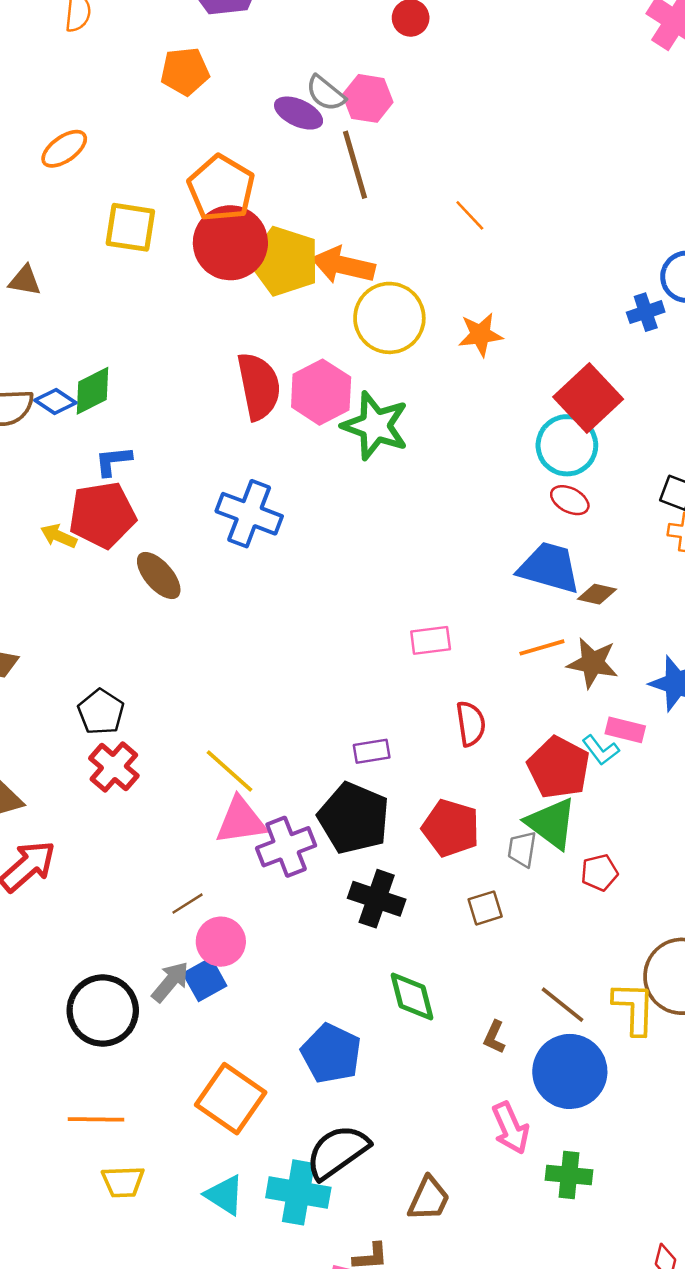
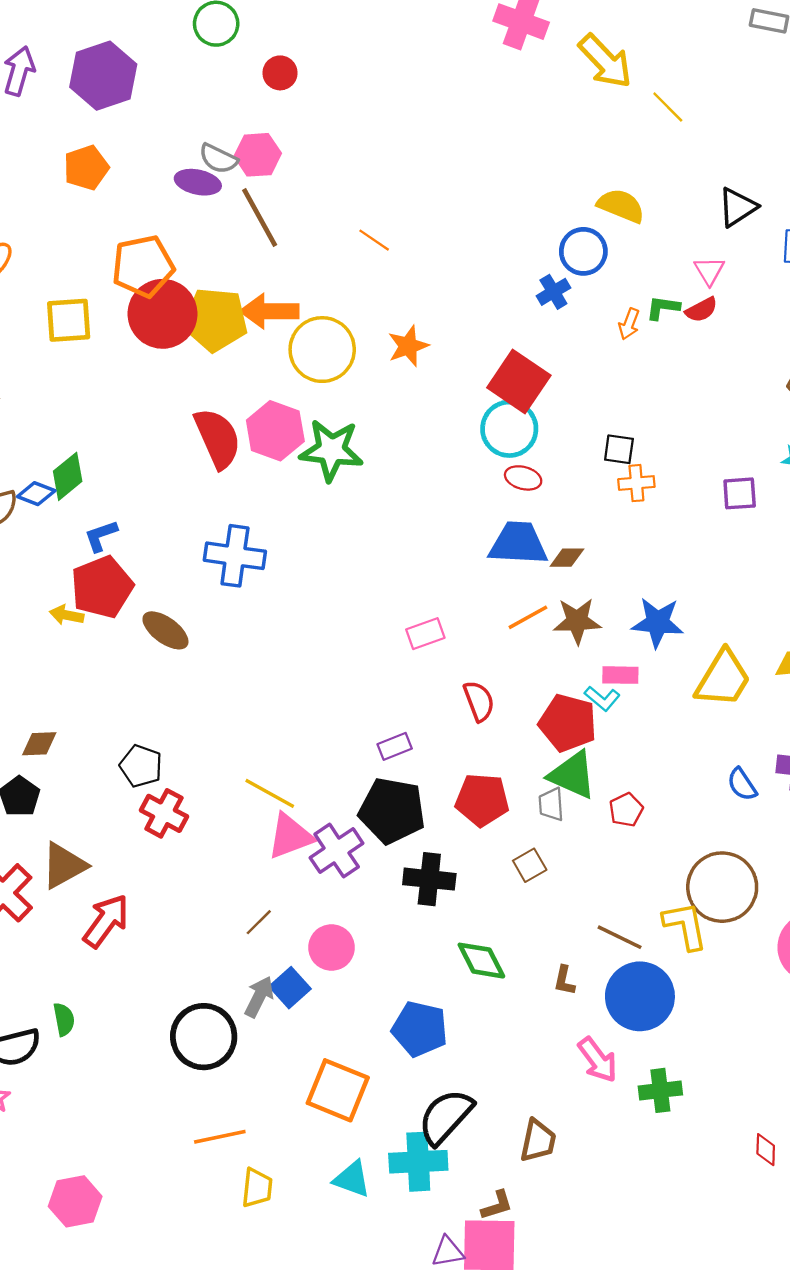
orange pentagon: (221, 188) -> (143, 266), turned -30
pink circle: (221, 942) -> (331, 948), moved
yellow trapezoid: (123, 1182) -> (257, 1188), turned -69

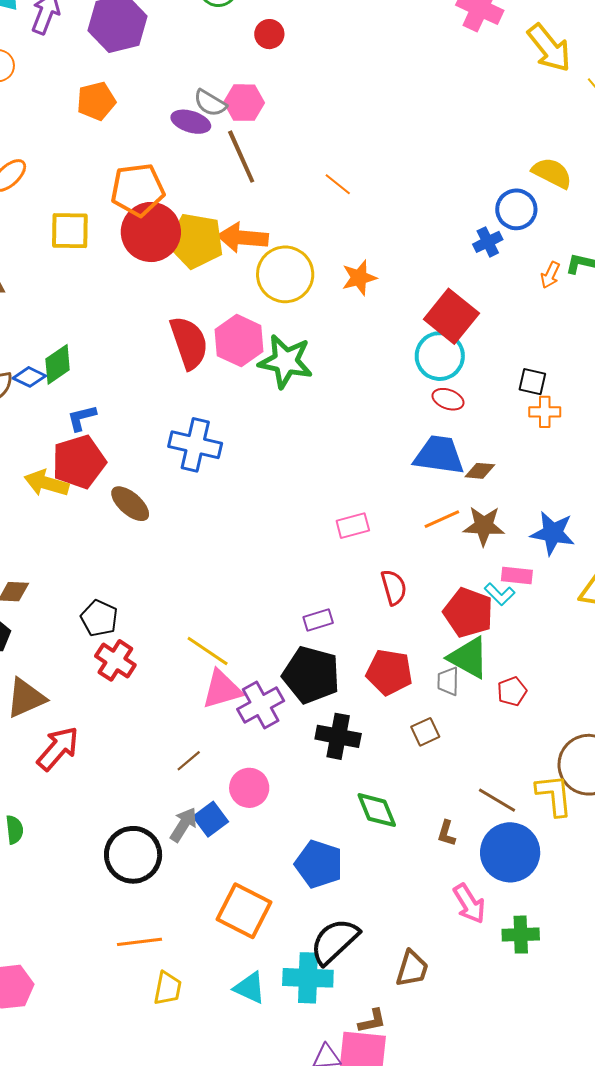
yellow arrow: (67, 615) -> (46, 483), size x1.5

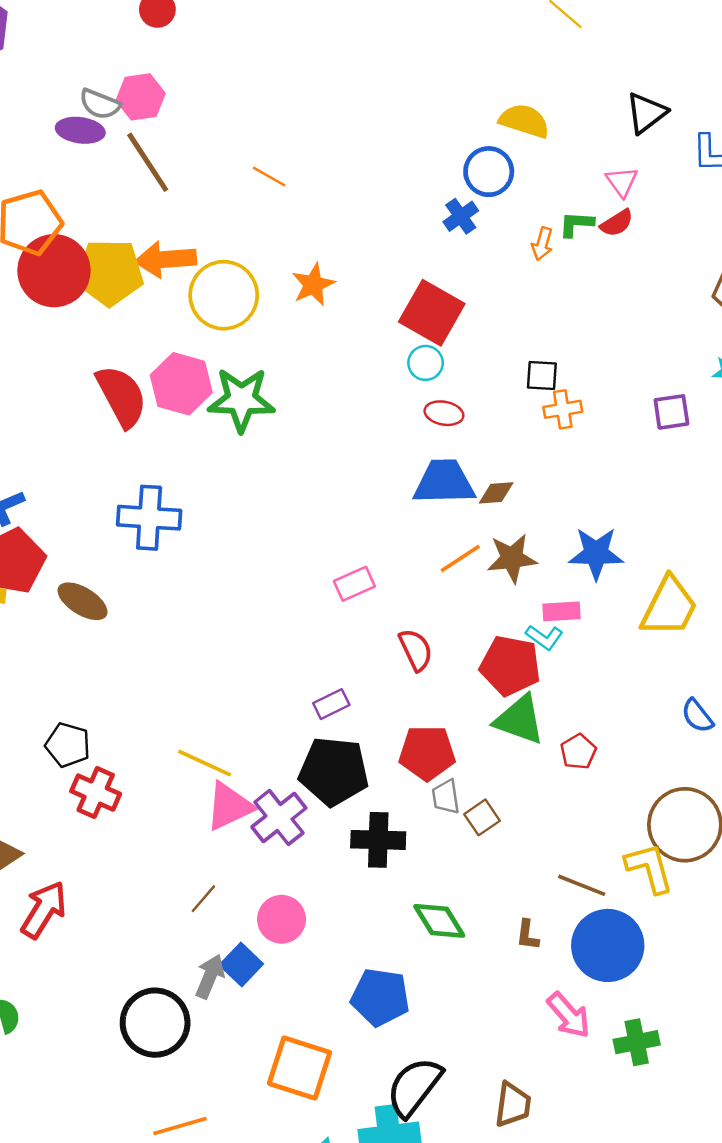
cyan circle: (440, 356) -> (426, 363), size x0.6
gray trapezoid: (448, 681) -> (446, 797), moved

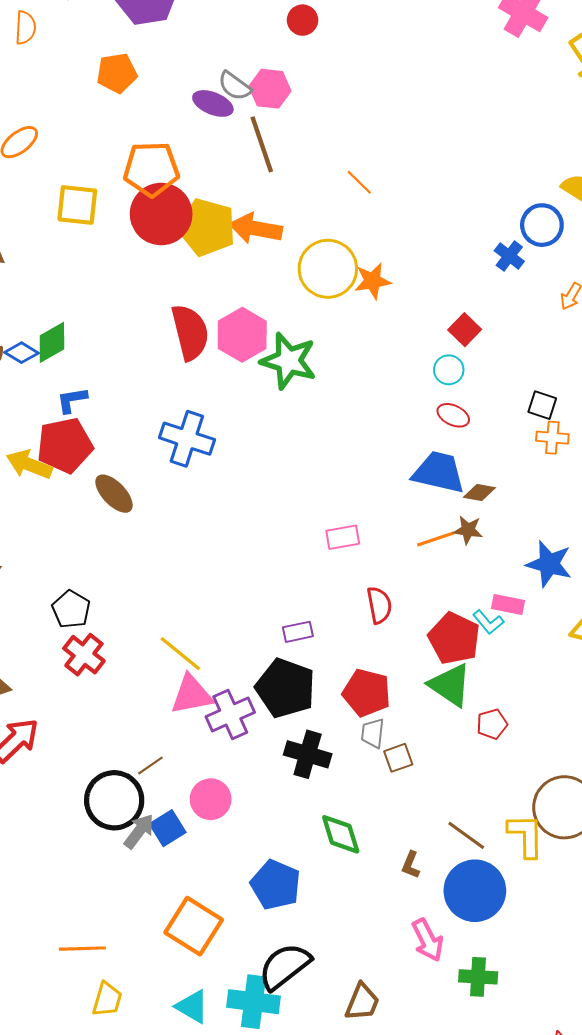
blue cross: (461, 216) -> (509, 256), turned -32
yellow circle: (224, 295) -> (328, 269), moved
red square: (432, 313) -> (465, 330), size x0.6
brown star: (512, 558) -> (468, 530), moved, size x0.7
black circle: (155, 1023) -> (114, 800), moved

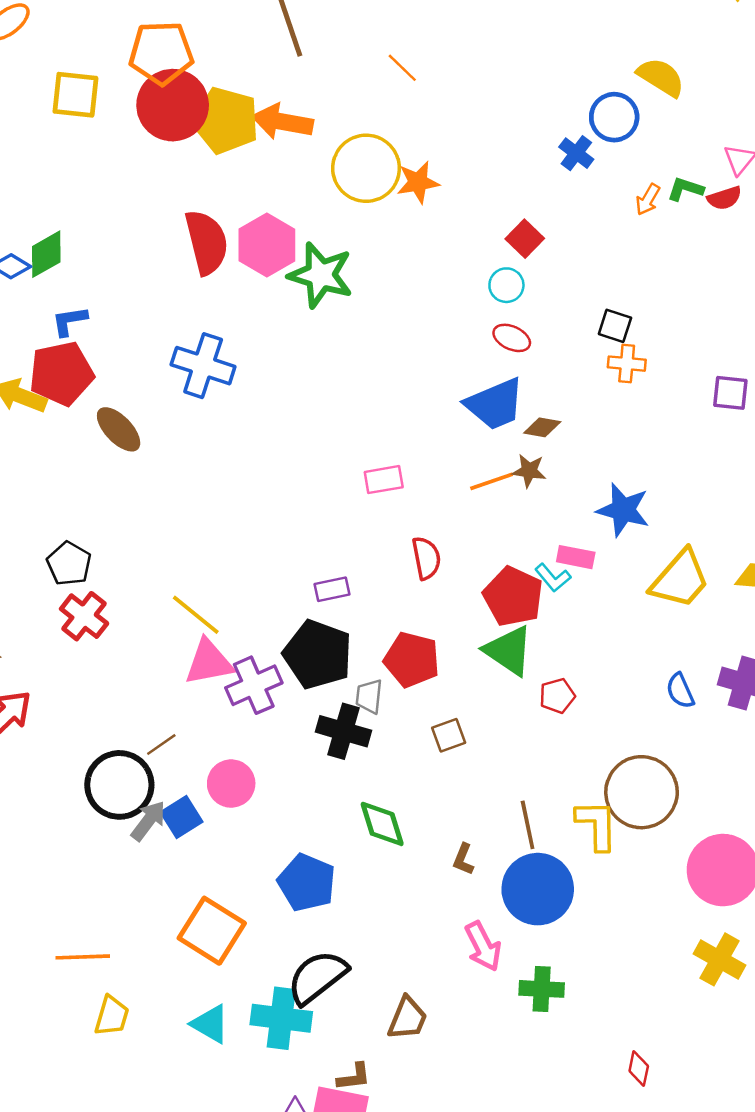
blue trapezoid: (439, 472) -> (495, 404), turned 144
gray trapezoid: (373, 733) -> (369, 696), moved
brown line: (466, 835) -> (528, 825), turned 42

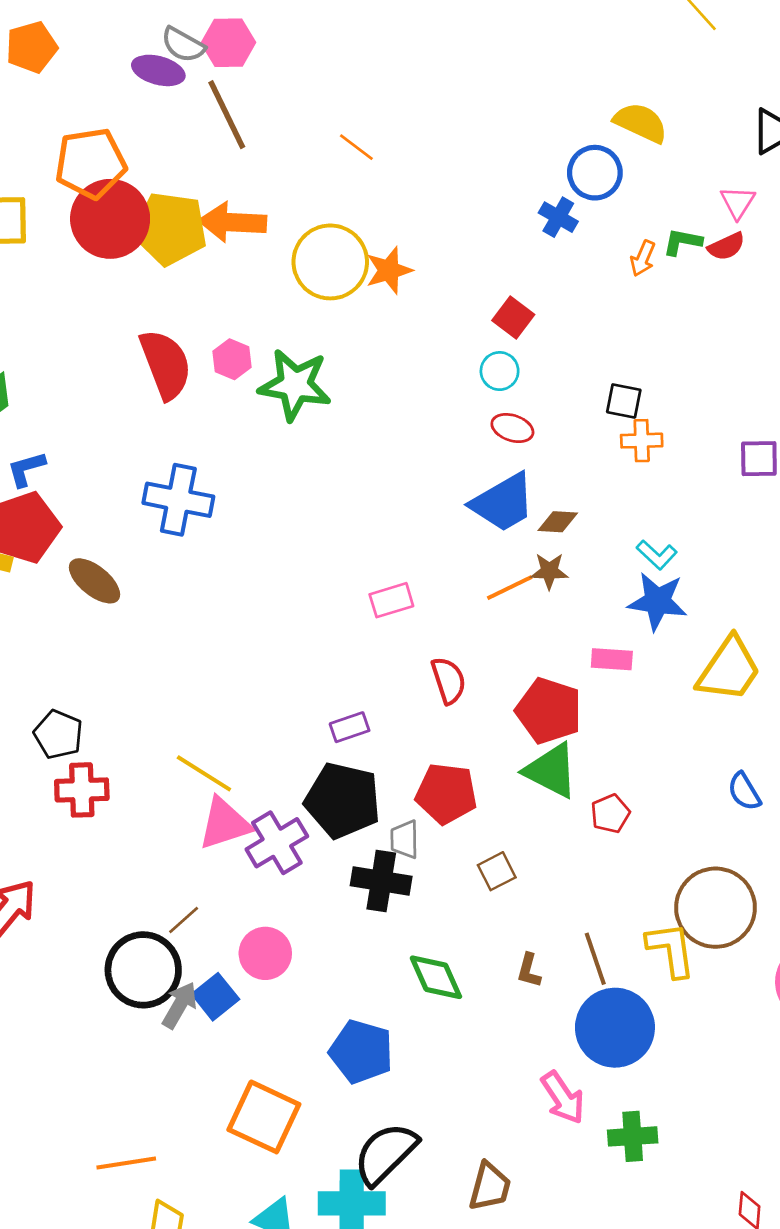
pink hexagon: (267, 245) -> (232, 359), size x0.6
cyan L-shape: (553, 578) -> (657, 555), moved
red cross: (84, 616) -> (82, 790), turned -33
brown L-shape: (463, 859) -> (529, 970), moved

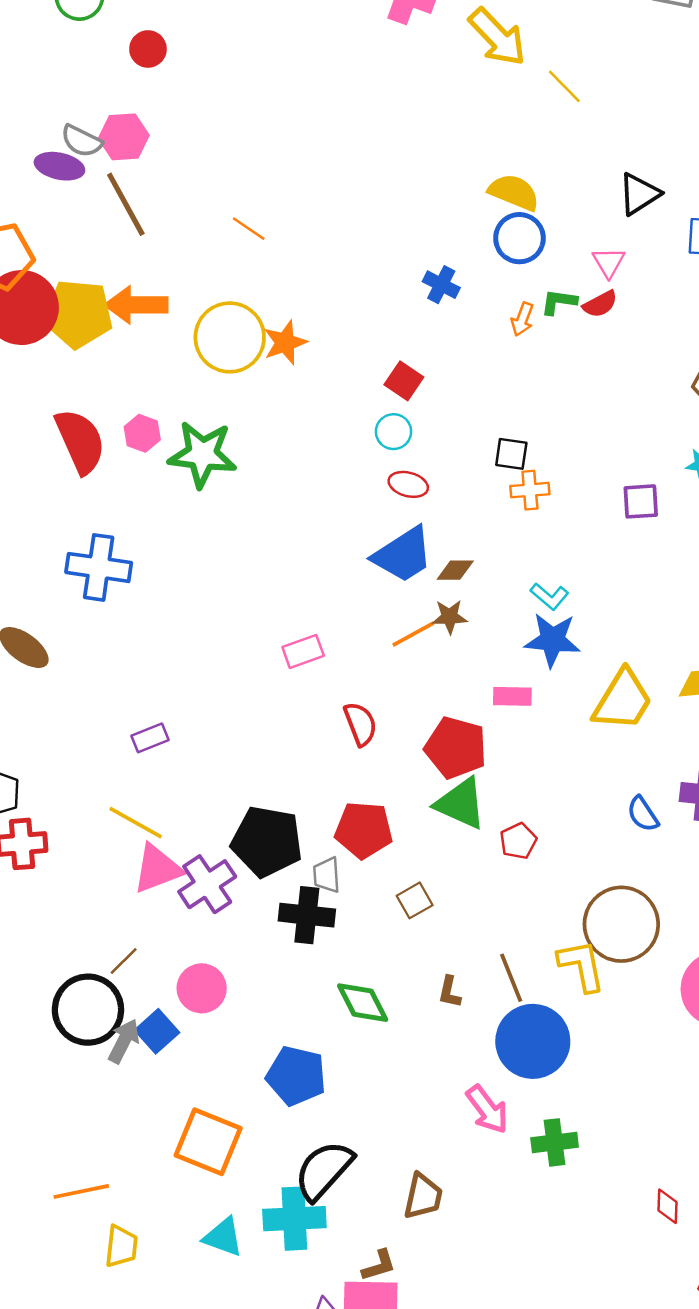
blue circle: (595, 173) -> (519, 238), moved
purple rectangle: (350, 727) -> (150, 738), moved

